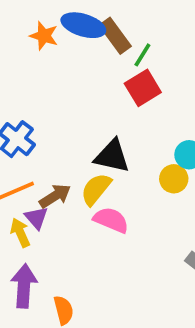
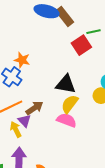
orange star: (44, 36) -> (22, 60), moved
green line: (142, 55) -> (94, 32), moved, turned 48
yellow semicircle: (96, 189) -> (70, 104), moved

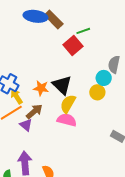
orange star: (22, 60) -> (41, 88), moved
black triangle: (66, 84) -> (62, 85), turned 40
yellow arrow: (16, 129) -> (16, 96), moved

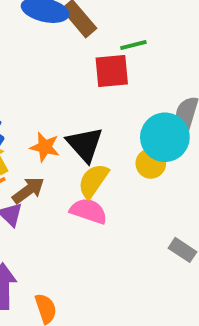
red square: (73, 45) -> (112, 71), turned 30
cyan circle: (104, 78) -> (165, 137), size x1.6

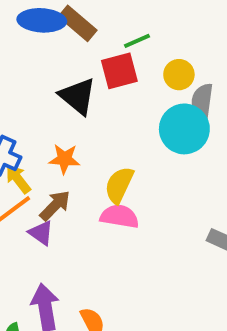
black triangle: (85, 144) -> (78, 96), moved
yellow circle: (151, 163) -> (179, 75), moved

